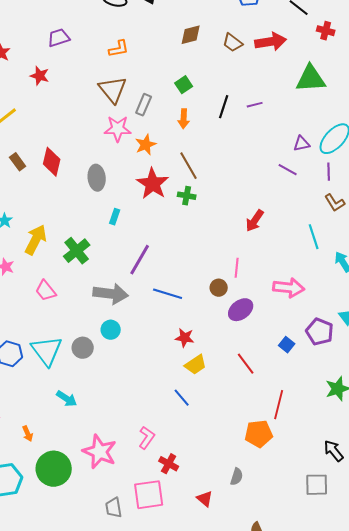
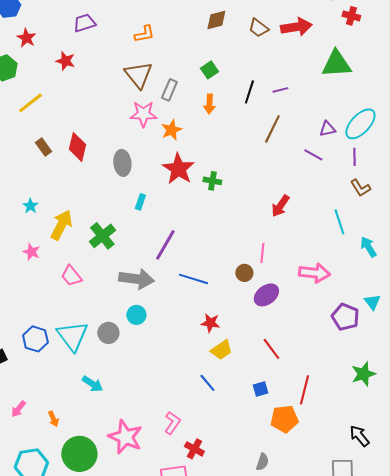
brown line: (189, 166) -> (272, 129), moved, turned 56
blue square: (287, 345) -> (260, 389), moved, turned 35

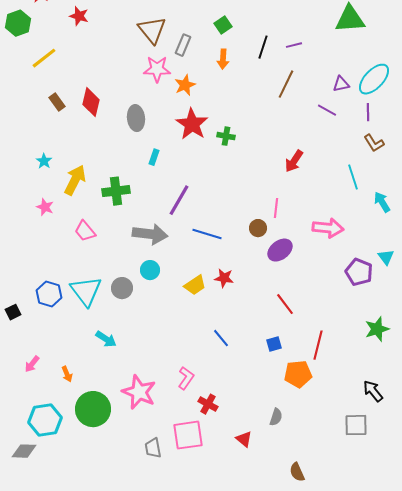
green cross: (102, 236) -> (116, 191), turned 32
yellow trapezoid: (221, 350) -> (195, 285), moved

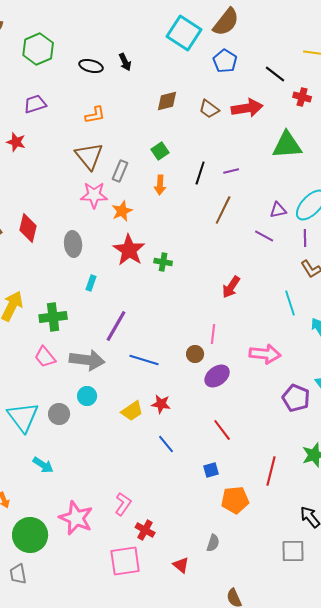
pink trapezoid: (85, 231) -> (45, 357), moved
blue line: (221, 338) -> (166, 444), moved
red line: (318, 345) -> (271, 471), moved
gray trapezoid: (153, 448) -> (18, 574), moved

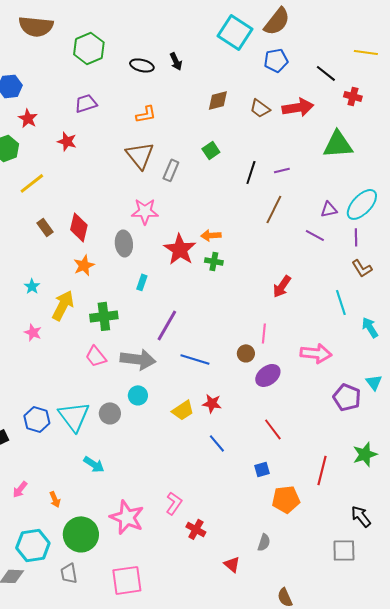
blue pentagon: (225, 61) -> (276, 60), turned 30
orange arrow: (160, 185) -> (211, 235), moved, turned 84
pink star: (94, 195) -> (145, 211), moved
orange star: (122, 211) -> (84, 265), moved
pink square: (125, 561) -> (127, 580), moved

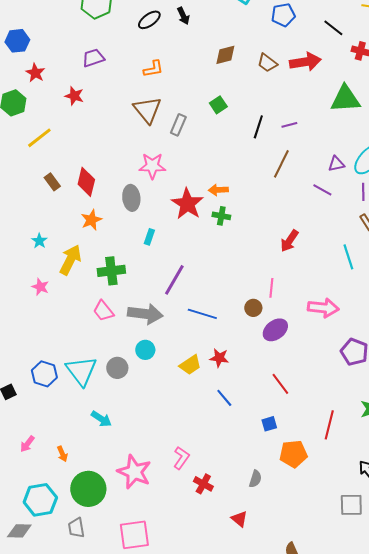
black ellipse: (142, 65) -> (149, 20), turned -50
gray semicircle: (264, 542) -> (255, 479), moved

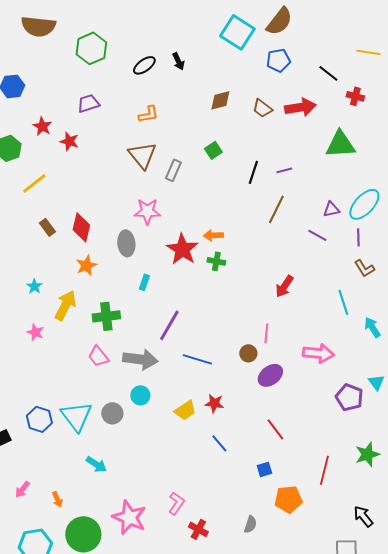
red star: (35, 73) -> (42, 126), moved

